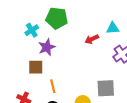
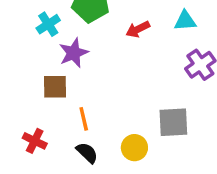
red arrow: (92, 39) -> (138, 29), moved

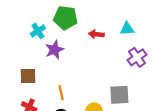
red arrow: (138, 29) -> (96, 34), turned 32
brown square: (55, 87) -> (28, 76), moved

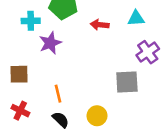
cyan cross: (38, 31) -> (31, 21), turned 32
gray square: (119, 95) -> (127, 82), moved

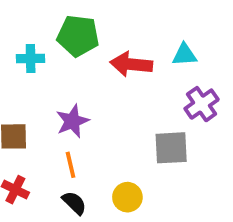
red arrow: (100, 25) -> (131, 64), size x1.5
purple star: (50, 43) -> (72, 121), moved

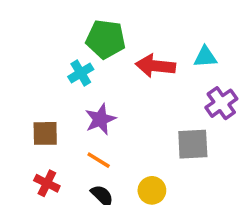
cyan cross: (31, 59) -> (81, 73), moved, turned -30
orange line: (70, 165) -> (99, 160), turned -45

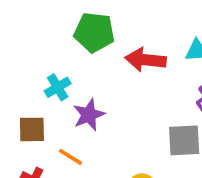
cyan cross: (81, 73) -> (58, 87), moved
orange line: (99, 160) -> (70, 157), moved

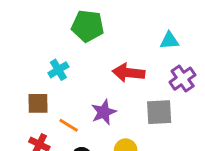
red arrow: (146, 60) -> (129, 73), moved
purple star: (89, 115) -> (104, 112), moved

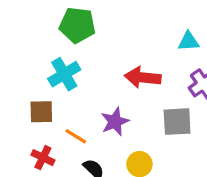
green pentagon: (88, 26) -> (77, 25), moved
cyan cross: (58, 70) -> (64, 74), size x1.4

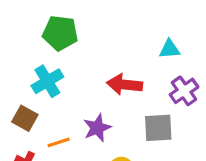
brown square: (41, 112) -> (25, 118), turned 30
orange line: (76, 136) -> (59, 142), turned -50

